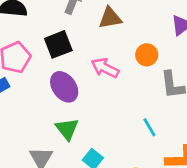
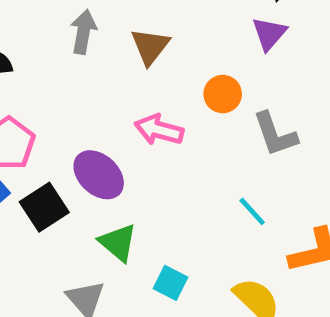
brown triangle: (110, 18) -> (150, 46), turned -30
black square: (58, 44) -> (44, 207), moved

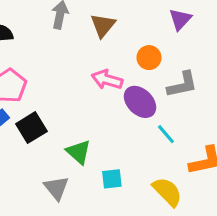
gray L-shape: (275, 134) -> (182, 85), turned -84
purple ellipse: (99, 175) -> (140, 102), moved
cyan square: (170, 283) -> (112, 179), turned -35

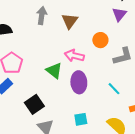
purple ellipse: (140, 102) -> (79, 82), moved, turned 45
black square: (31, 128) -> (34, 104), moved
green triangle: (79, 152) -> (54, 70), moved

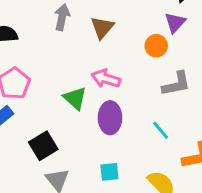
orange circle: (100, 40) -> (156, 46), moved

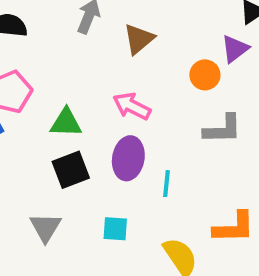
green triangle: (75, 98) -> (66, 123), moved, turned -50
cyan line: (161, 130) -> (167, 184), moved, turned 36
black square: (43, 146) -> (71, 170), moved

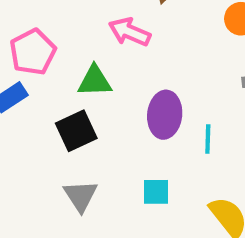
pink arrow: (132, 106) -> (130, 32), moved
black square: (71, 170) -> (76, 131), moved

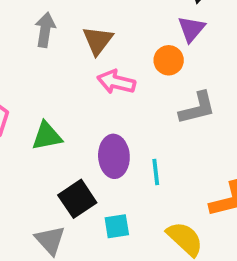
pink arrow: (130, 32) -> (116, 82), moved
black square: (76, 131) -> (77, 199), moved

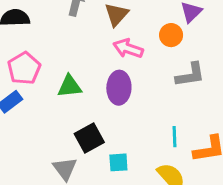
purple ellipse: (114, 156) -> (119, 88), moved
cyan line: (156, 172) -> (174, 137), moved

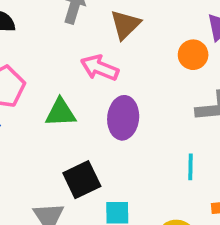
pink arrow: (128, 48) -> (100, 68), moved
cyan line: (174, 137) -> (191, 167), moved

